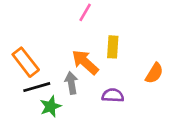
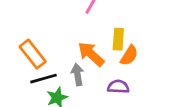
orange semicircle: (154, 73) -> (129, 55), moved

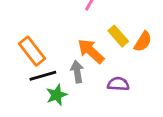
yellow rectangle: (118, 39) -> (118, 36), turned -45
orange semicircle: (129, 55) -> (143, 42), moved

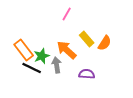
black line: (43, 76) -> (32, 68), turned 42
green star: (57, 95) -> (42, 56), moved

